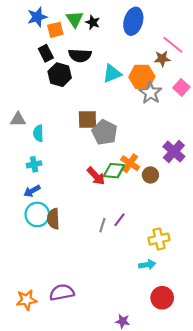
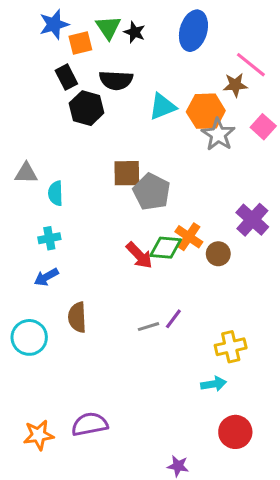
cyan circle: (37, 214) -> (29, 337), moved
gray line: (102, 225) -> (149, 327), turned 56

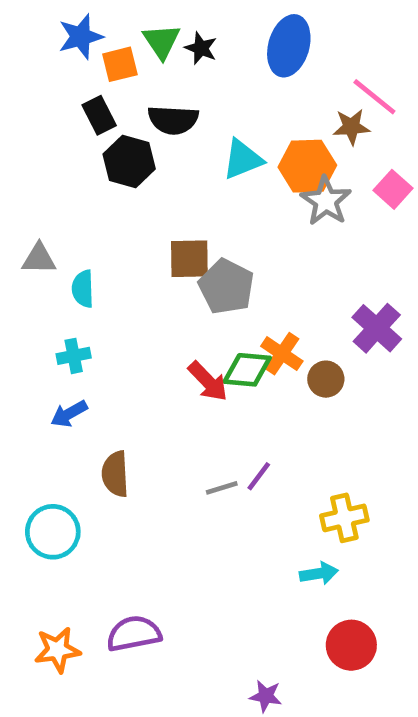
cyan circle: (29, 337) -> (53, 532), moved

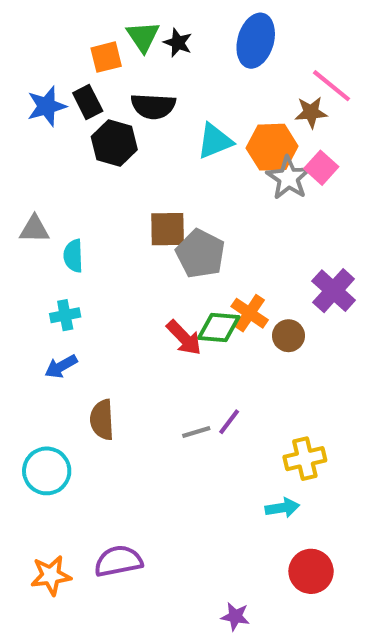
blue star: (81, 37) -> (47, 106), moved
pink square: (393, 189) -> (321, 168), moved

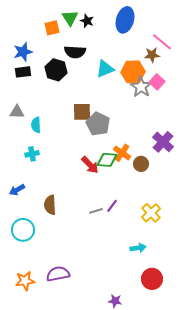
black rectangle: (88, 102) -> (23, 72), moved, turned -70
blue arrow: (61, 366) -> (17, 190), moved
yellow cross: (305, 459) -> (151, 213), moved, turned -30

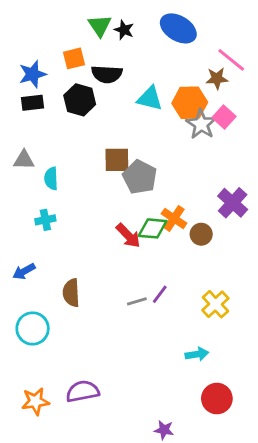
blue ellipse: (125, 20) -> (178, 28), turned -75
orange square: (52, 28) -> (74, 58), moved
cyan triangle: (105, 69) -> (150, 98), turned 36

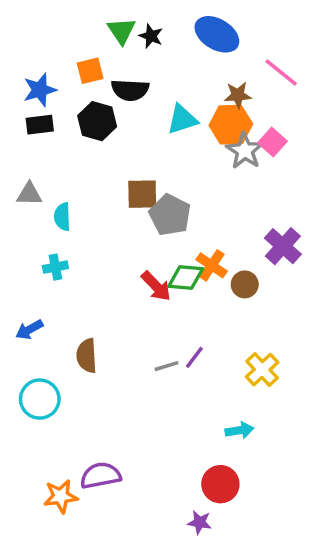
brown star: (217, 78) -> (238, 95), moved
cyan triangle: (150, 98) -> (182, 119), turned -32
red circle: (217, 399) -> (220, 484), moved
orange star: (35, 401) -> (61, 496), moved

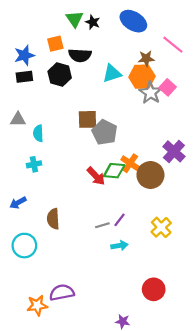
brown circle: (245, 284) -> (150, 175), size x1.6
cyan arrow: (240, 430) -> (119, 246), moved
red circle: (220, 484) -> (154, 289), moved

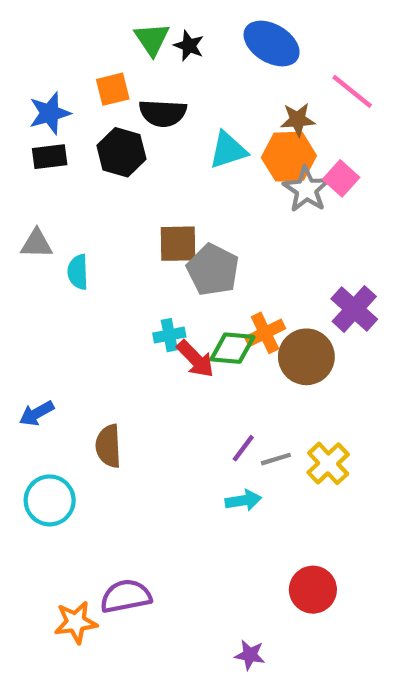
orange cross: (130, 163) -> (265, 333), turned 30
cyan cross: (34, 164) -> (169, 335), moved
gray line: (102, 225) -> (276, 459), moved

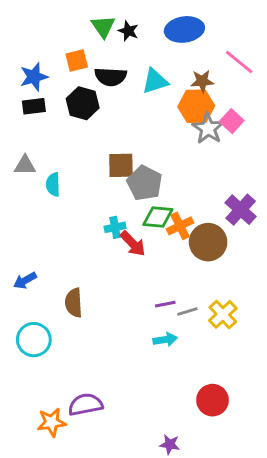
blue ellipse: (272, 44) -> (184, 29), turned -39
cyan triangle: (228, 150) -> (155, 81), moved
green diamond: (232, 348) -> (158, 217), moved
purple line: (243, 448) -> (165, 304), turned 42

